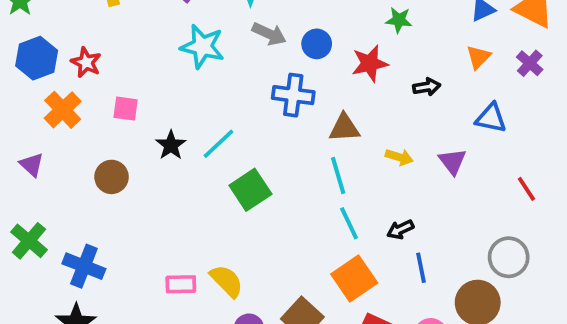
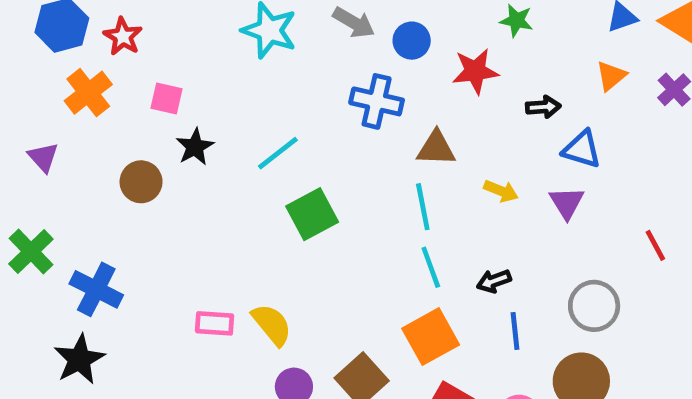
blue triangle: (491, 118) -> (582, 149), moved
black star: (171, 145) -> (195, 147), moved
gray circle: (509, 257) -> (594, 306), moved

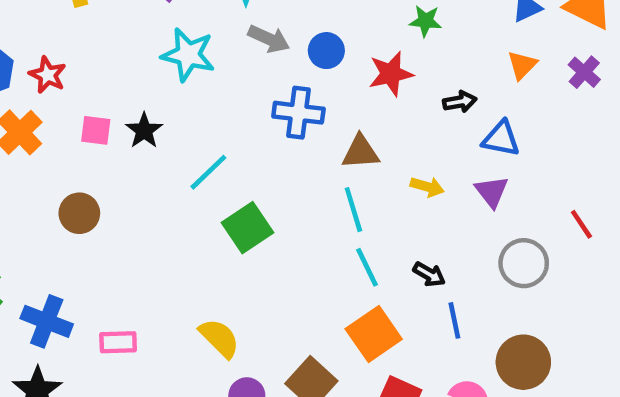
black star: (195, 147) -> (144, 131), moved
black arrow: (494, 281) -> (429, 274), turned -124
gray circle: (594, 306) -> (524, 263), moved
pink rectangle: (215, 323) -> (118, 342), moved

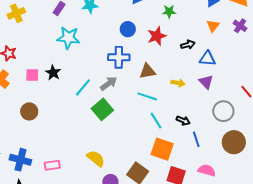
gray arrow: (269, 39) -> (109, 84), moved, turned -54
cyan line: (353, 210) -> (147, 96), turned -48
orange square: (374, 334) -> (162, 149), turned -30
brown circle: (523, 362) -> (234, 142), moved

